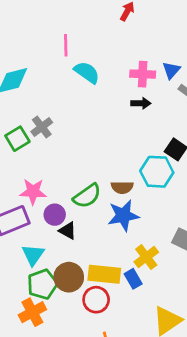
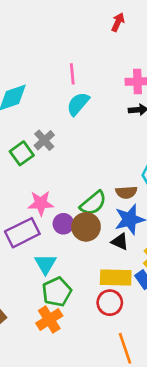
pink line: (66, 45) -> (72, 74), moved
cyan semicircle: (87, 72) -> (78, 104), moved, turned -80
black triangle: (68, 231) -> (120, 242), moved
brown circle: (69, 277) -> (86, 227), moved

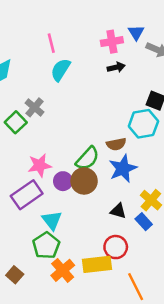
black triangle: (120, 242) -> (118, 211), moved
yellow rectangle: (116, 278) -> (97, 264), moved
green pentagon: (57, 292) -> (46, 245), moved

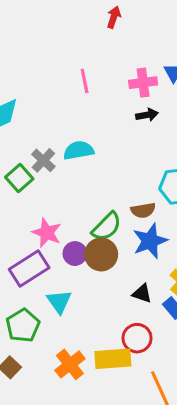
pink line: (51, 43) -> (85, 81), moved
cyan semicircle: (61, 70) -> (79, 150), moved, turned 45
pink star: (40, 165) -> (47, 233), turned 30
green pentagon: (46, 245) -> (23, 326), moved

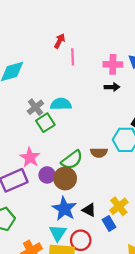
red arrow: (114, 17) -> (60, 41), moved
green square: (19, 178) -> (45, 123), moved
blue star: (150, 241) -> (64, 209), moved, turned -30
cyan triangle: (59, 302) -> (58, 233), moved

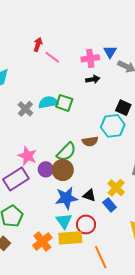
pink line: (73, 57) -> (52, 57), turned -42
green square: (45, 123) -> (64, 103), moved, turned -30
blue star: (64, 209) -> (66, 198), turned -30

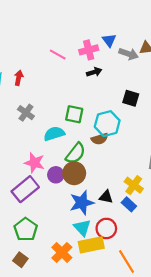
red arrow: (38, 45) -> (19, 78), moved
pink line: (52, 57) -> (58, 55), moved
cyan semicircle: (48, 102) -> (54, 134), moved
green square: (64, 103) -> (74, 114), moved
cyan hexagon: (113, 126) -> (107, 124), moved

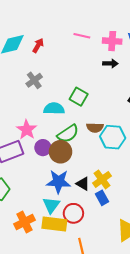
pink line: (58, 55) -> (82, 36), turned -35
cyan hexagon: (107, 124) -> (113, 137), moved
yellow cross: (134, 185) -> (102, 179), moved

